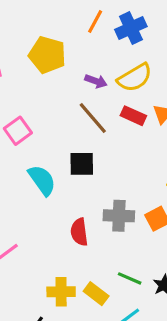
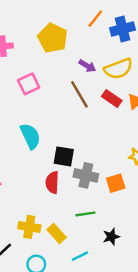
pink square: (18, 131) -> (29, 84), moved
black square: (82, 164) -> (64, 156), moved
green line: (130, 278) -> (85, 214), moved, turned -42

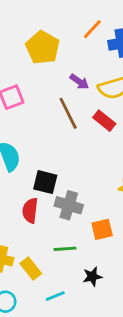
orange square: (116, 183) -> (102, 229), moved

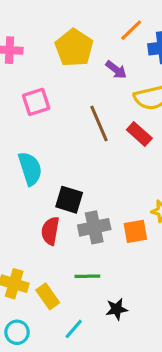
purple arrow: (79, 82) -> (116, 70), moved
gray cross: (69, 205) -> (94, 227), turned -32
orange square: (102, 229) -> (135, 231), moved
cyan line: (55, 296) -> (74, 329), turned -30

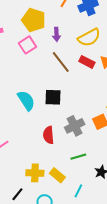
purple arrow: (116, 70) -> (56, 34), moved, turned 64
pink square: (36, 102) -> (28, 45), moved
black square: (69, 200) -> (53, 97), moved

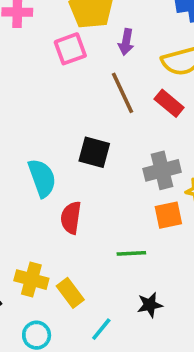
cyan semicircle: (26, 100) -> (42, 178), moved
gray cross: (75, 126) -> (162, 170), moved
green line: (78, 157) -> (131, 253), moved

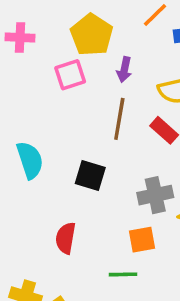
brown line: (123, 93) -> (119, 119), turned 33
cyan semicircle: (42, 178) -> (30, 160), moved
orange square: (168, 215) -> (142, 240), moved

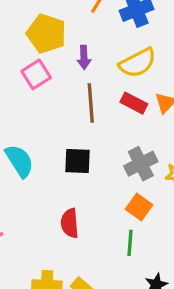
orange square: (142, 240) -> (139, 207), turned -30
green line: (123, 274) -> (130, 243), turned -70

